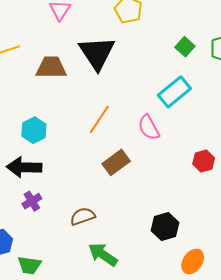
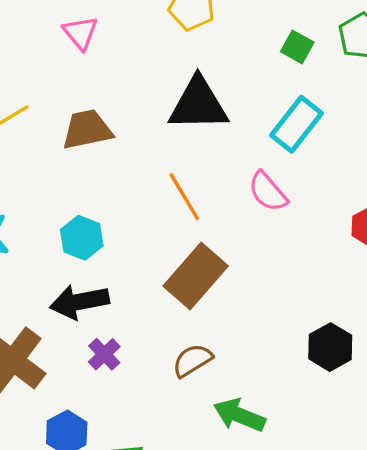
black triangle: (97, 53) -> (198, 104), moved, turned -45
orange line: (99, 120) -> (184, 197), turned -52
brown rectangle: (116, 162) -> (196, 276), moved, size x1.4

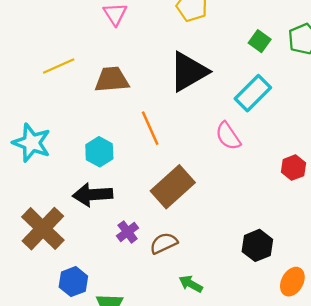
black triangle: (198, 104) -> (189, 72), turned -36
orange line: (184, 197) -> (150, 128), moved
purple cross: (104, 354) -> (128, 232), moved
green arrow: (239, 415) -> (191, 284), size x0.7

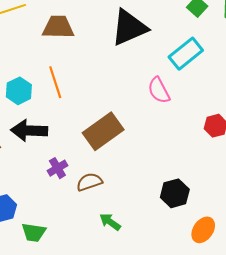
orange line: (150, 128) -> (55, 82), moved
cyan hexagon: (99, 152) -> (19, 91), moved

